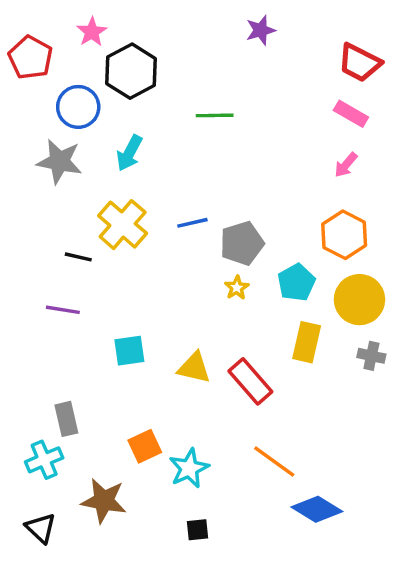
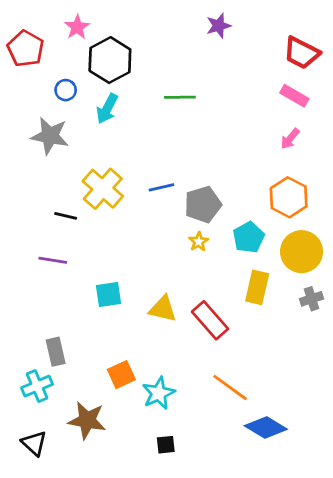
blue circle: (78, 107) -> (66, 90), size x0.6
cyan arrow: (129, 153) -> (107, 109), moved
gray cross: (371, 356) -> (312, 299), turned -30

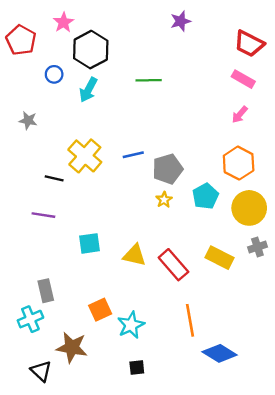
gray star: (50, 136) -> (28, 120), moved, size x0.6
yellow rectangle: (257, 287) -> (220, 258), moved, turned -76
orange line: (230, 387) -> (190, 320), turned 44
black triangle: (34, 443) -> (41, 371), moved

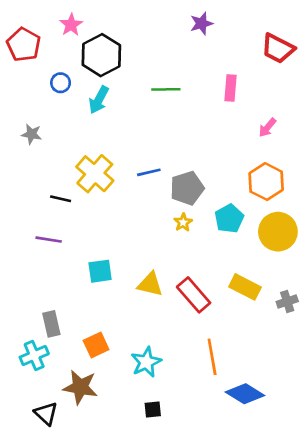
pink rectangle: (243, 79) -> (231, 88), moved, turned 65
gray cross: (257, 247) -> (287, 301), moved
orange square: (100, 310) -> (96, 345), moved

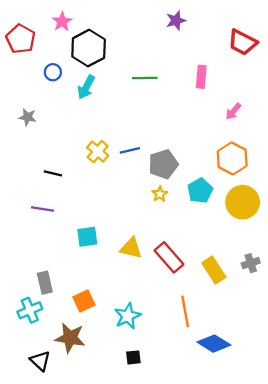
yellow cross: (95, 174) -> (98, 152), moved, size x0.7
yellow rectangle: (245, 287) -> (214, 270), moved, turned 30

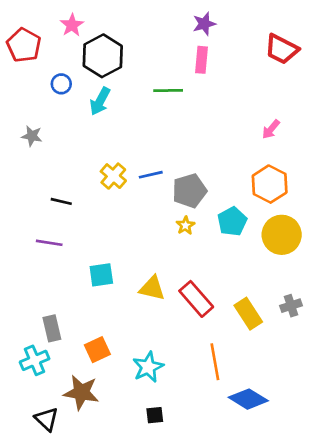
pink rectangle: (201, 77) -> (202, 60), moved

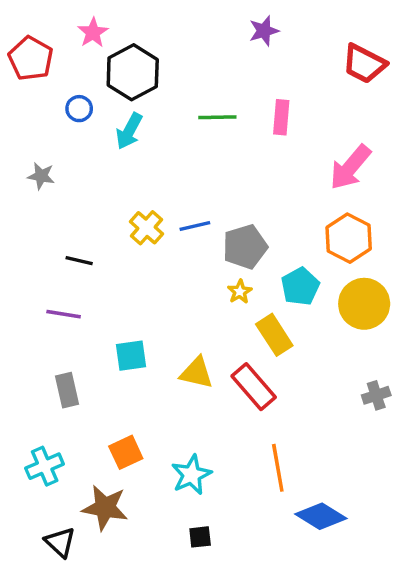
pink rectangle: (202, 60) -> (281, 117), moved
pink arrow: (271, 129) -> (350, 167), size x1.8
yellow rectangle: (248, 314) -> (274, 335), moved
gray rectangle: (52, 328) -> (67, 390), moved

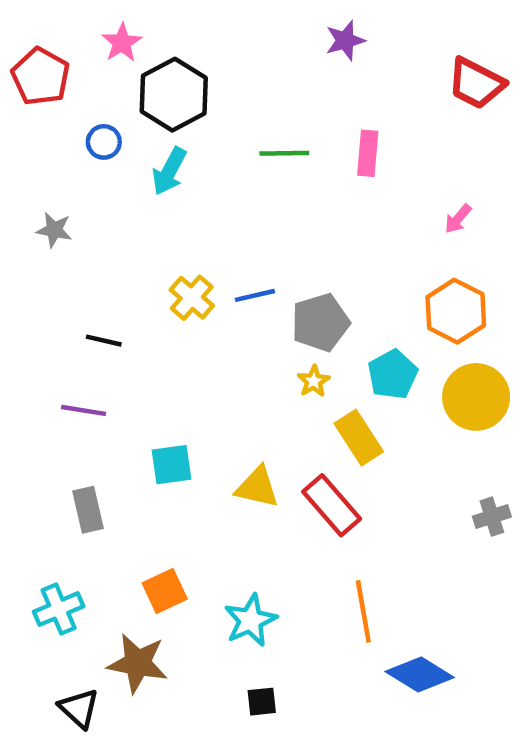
pink arrow: (350, 167) -> (458, 219), size x0.5

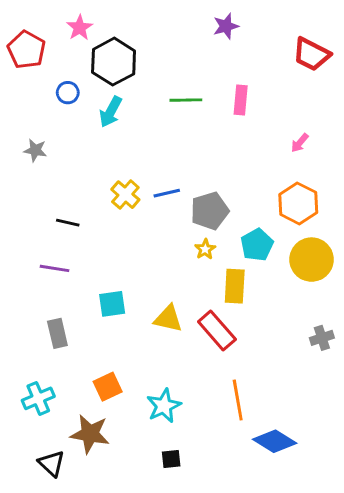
yellow rectangle: (359, 438) -> (235, 286), turned 36

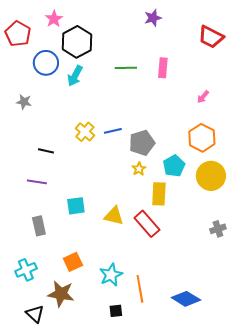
blue circle: (68, 93) -> (46, 63), size x1.6
orange line: (238, 400) -> (140, 289), moved

